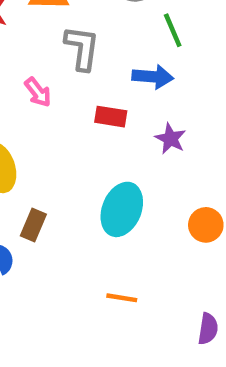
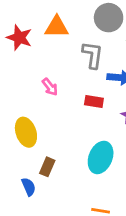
gray L-shape: (82, 48) -> (93, 55), moved

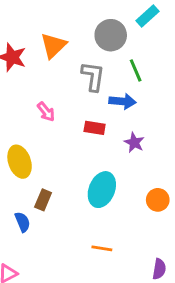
orange triangle: (57, 27) -> (53, 45), turned -45

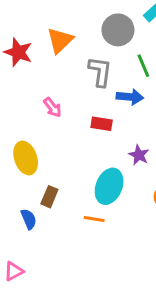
purple star: (134, 143) -> (139, 155), moved
orange line: (102, 248) -> (94, 219), moved

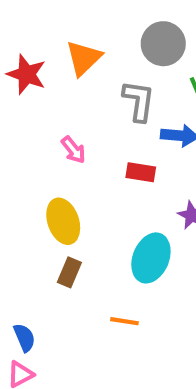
yellow ellipse: (26, 158) -> (63, 221), moved
blue semicircle: (29, 219) -> (24, 338), moved
orange line: (94, 219) -> (124, 321), moved

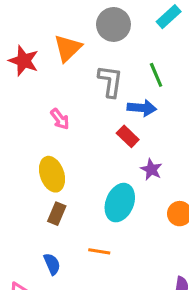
gray circle: (163, 44) -> (113, 24), moved
red rectangle: (141, 172) -> (128, 136), moved, turned 35
blue semicircle: (24, 338) -> (52, 264), moved

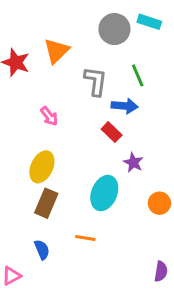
cyan rectangle: (169, 17) -> (149, 22), turned 60
gray circle: (113, 24) -> (114, 29), moved
yellow ellipse: (52, 174) -> (42, 167), turned 44
brown rectangle: (57, 214) -> (46, 203), size x1.4

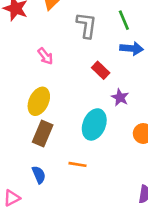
blue arrow: (125, 106) -> (132, 48), moved

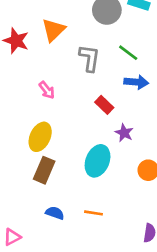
green line: (124, 20) -> (128, 53), turned -30
orange line: (77, 164) -> (94, 213), moved
blue semicircle: (39, 175) -> (55, 213), moved, turned -48

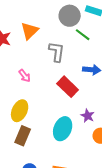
green line: (128, 53) -> (83, 35), moved
red rectangle: (104, 105) -> (68, 87), size x1.5
purple star: (124, 133) -> (88, 116), moved

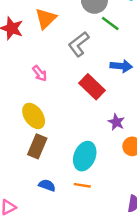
gray L-shape: (57, 52) -> (79, 44), turned -135
yellow ellipse: (20, 111) -> (34, 116), turned -60
cyan ellipse: (63, 129) -> (85, 156), moved

